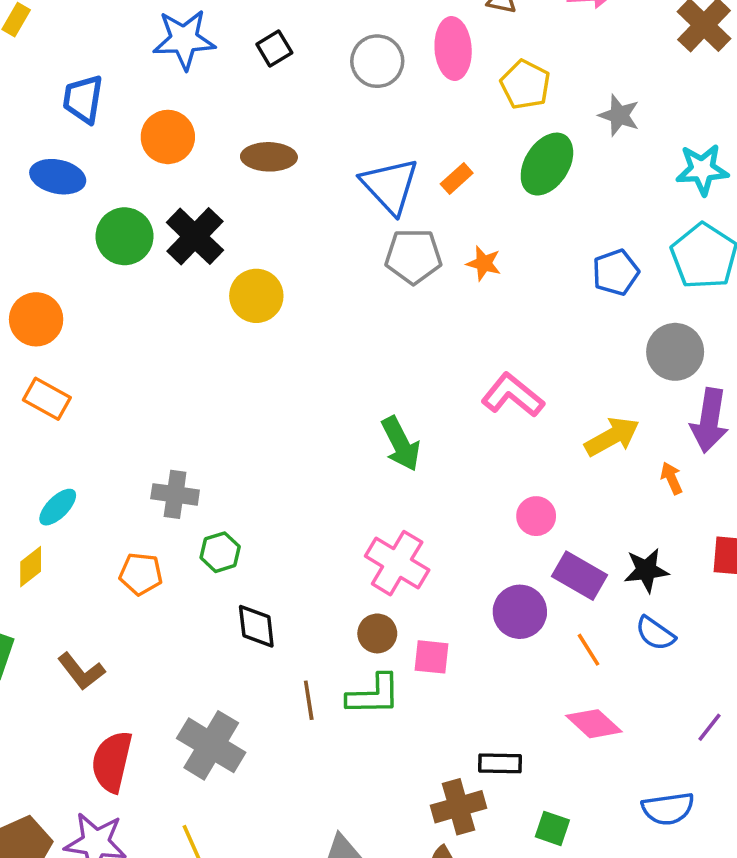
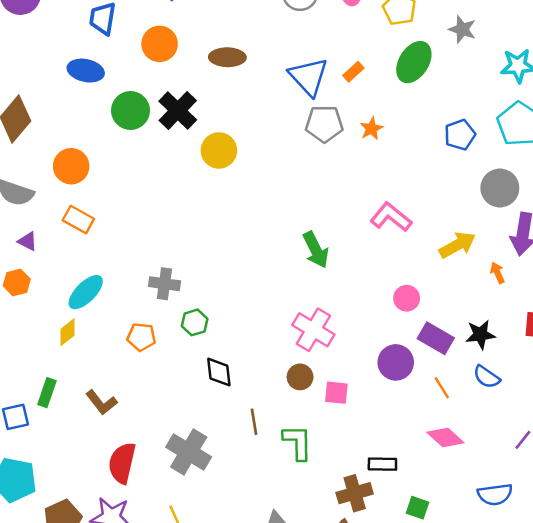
orange star: (484, 263) -> (371, 129), turned 30
cyan ellipse: (58, 507) -> (86, 292), size x1.4
green L-shape: (374, 695) -> (298, 442), moved, turned -90

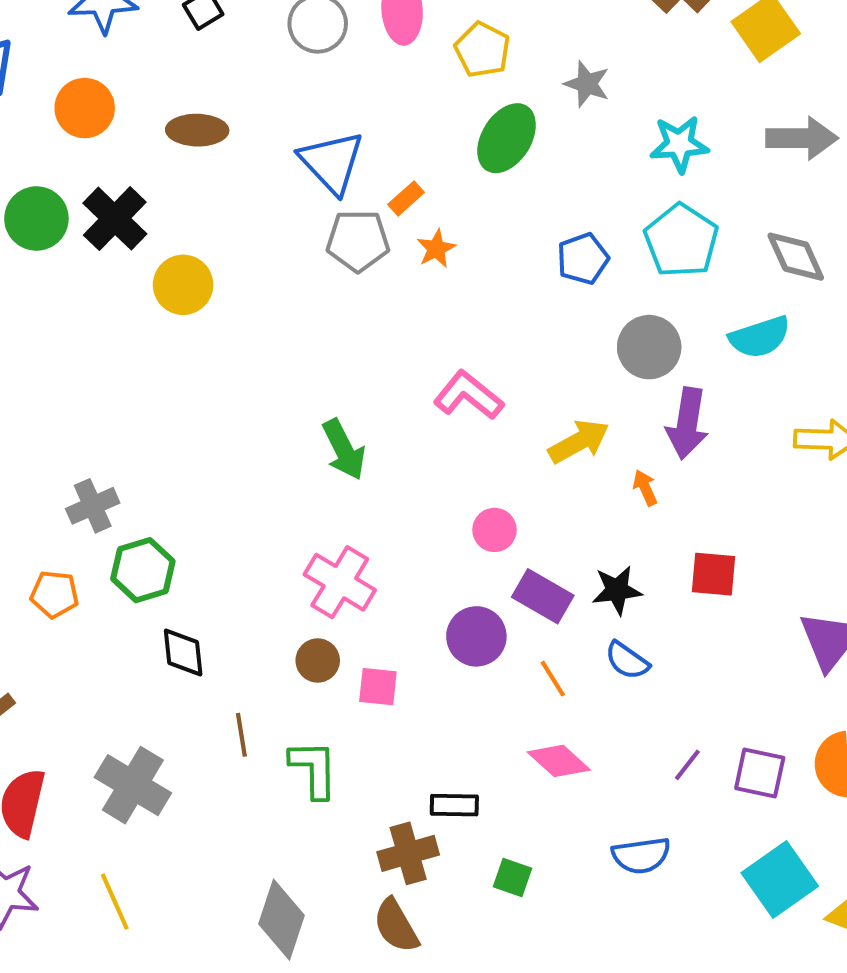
orange rectangle: (353, 72) -> (406, 198), moved
gray cross: (164, 284) -> (93, 506), turned -32
green hexagon: (195, 322) -> (143, 570), size x1.4

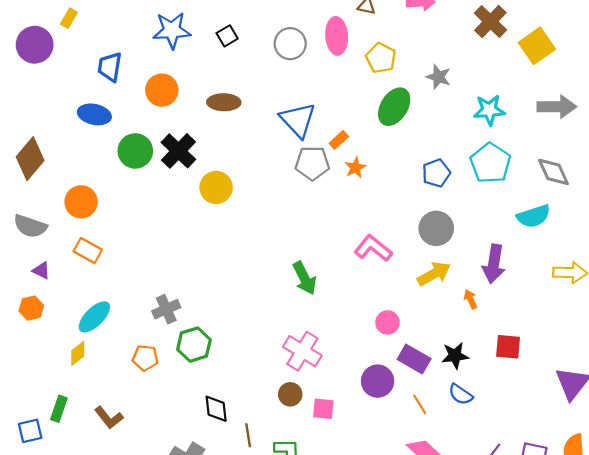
gray circle: (649, 347) -> (436, 228), moved
black diamond: (183, 652) -> (216, 409), moved

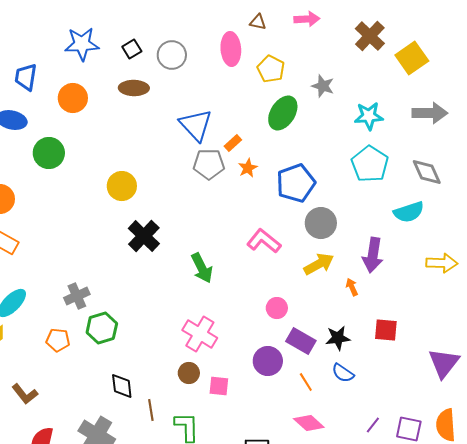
gray circle: (290, 44) -> (172, 55), moved
brown ellipse: (224, 102) -> (134, 88), moved
black cross: (178, 151) -> (144, 236), moved
blue pentagon: (436, 173) -> (296, 183), moved, size x1.5

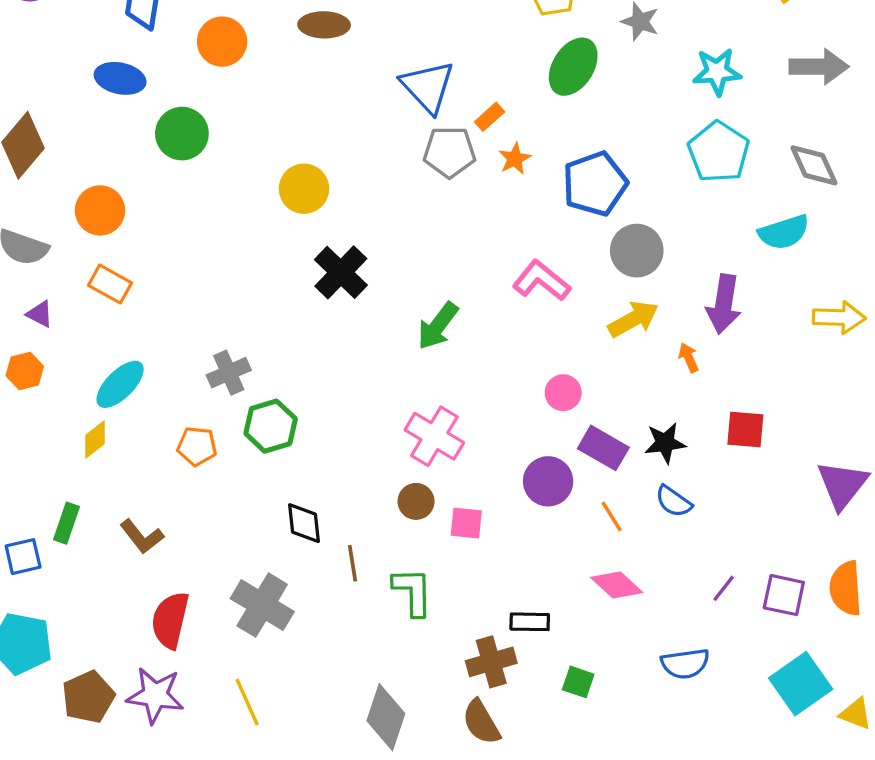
green arrow: (202, 268) -> (438, 326), turned 64

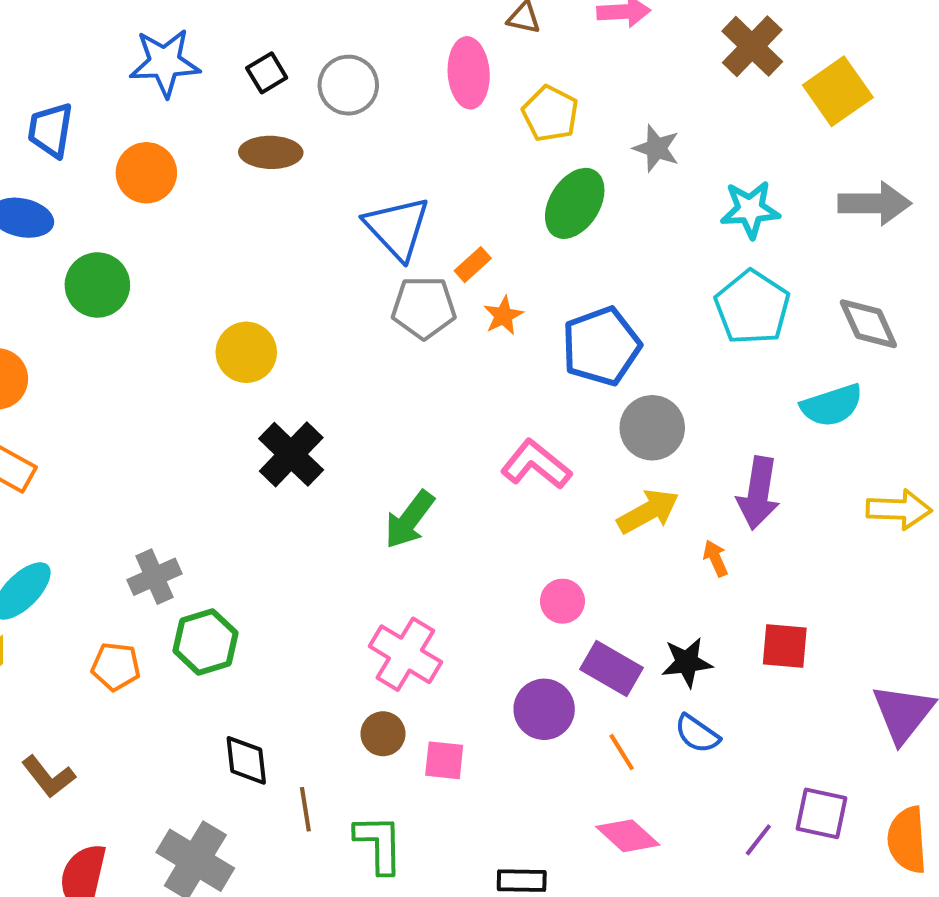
purple square: (784, 595) -> (822, 813), moved

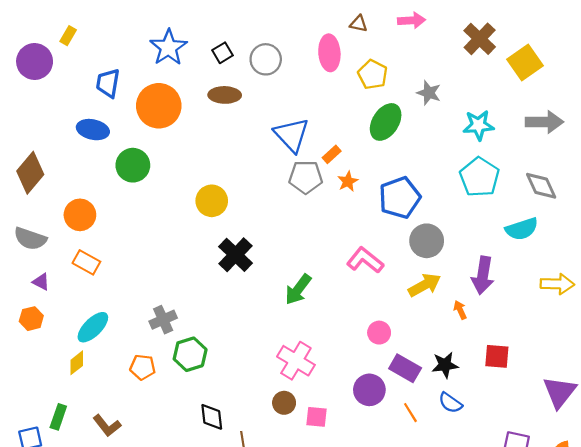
blue star: (165, 63) -> (168, 47), turned -30
orange circle: (146, 173) -> (159, 106), size x1.4

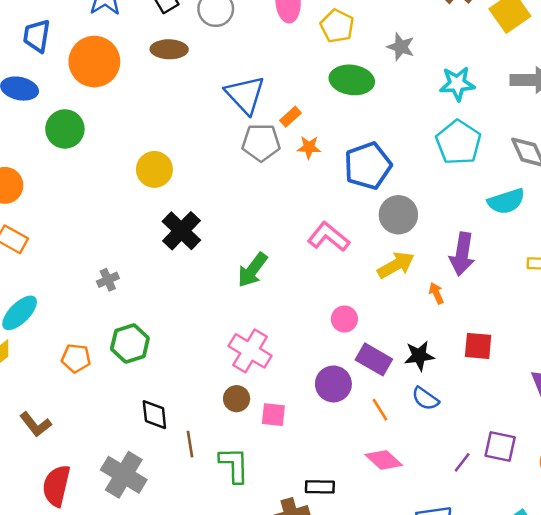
green ellipse: (386, 122) -> (352, 80), turned 66
orange star: (348, 181) -> (309, 147), turned 30
gray cross: (163, 320) -> (108, 280), moved, size x0.7

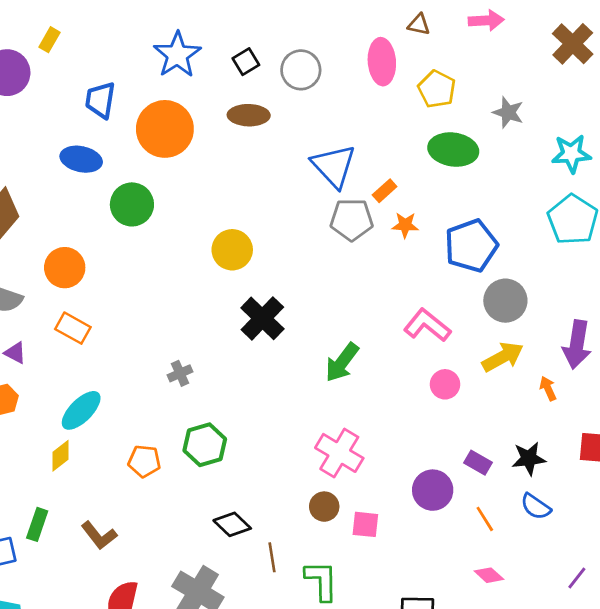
pink circle: (344, 319) -> (445, 384), moved
purple rectangle: (374, 359) -> (478, 463), size x0.7
black diamond: (154, 415) -> (232, 524), turned -40
pink diamond: (384, 460) -> (489, 575), size x0.7

